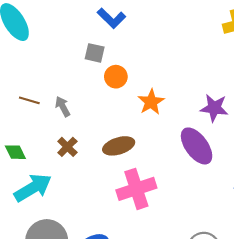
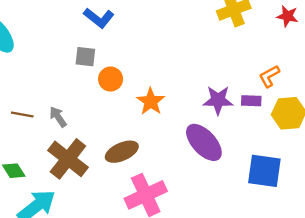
brown cross: (67, 147) -> (68, 159), size x1.8

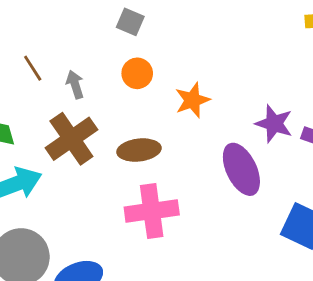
orange circle: (111, 79) -> (137, 73), moved
brown line: (22, 114) -> (33, 68), turned 30

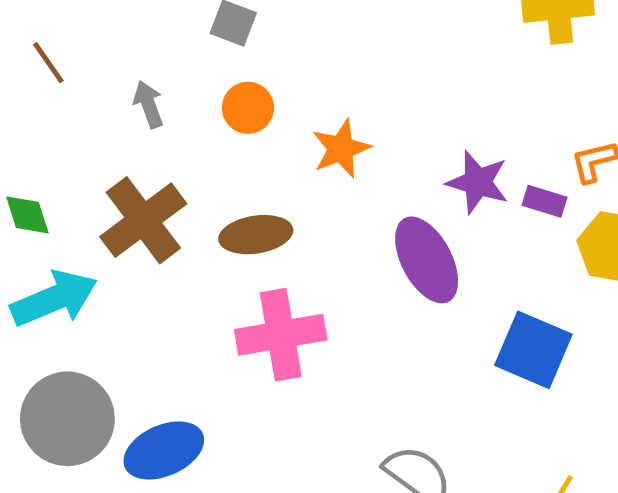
brown line: (33, 68) -> (48, 63), moved
gray arrow: (75, 84) -> (149, 104), moved

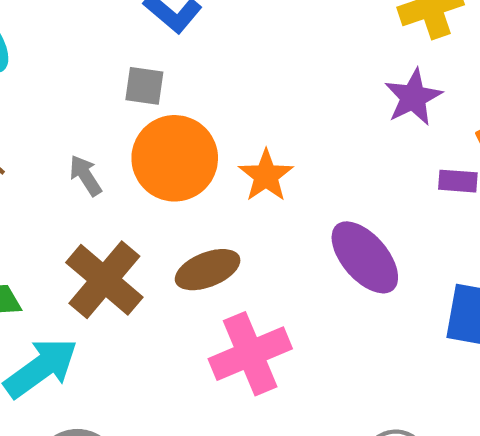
orange circle: (248, 108) -> (175, 158), size x1.8
purple star: (478, 182) -> (413, 97), moved, turned -30

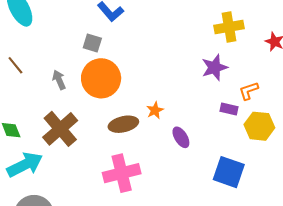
orange star: (266, 176) -> (155, 110), moved, size x0.7
purple ellipse: (365, 257) -> (181, 137), size x0.6
brown ellipse: (208, 270) -> (123, 124), moved

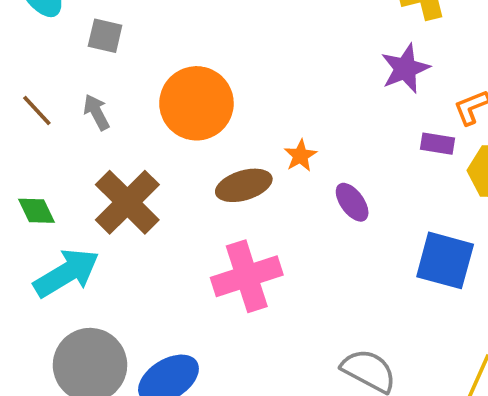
gray square: (92, 43) -> (105, 36), moved
brown line: (15, 65) -> (37, 110), moved
gray arrow: (59, 80) -> (96, 112), moved

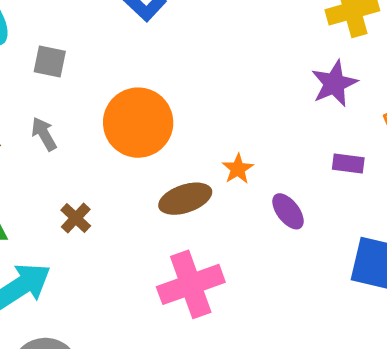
purple rectangle: (437, 144) -> (348, 163), moved
brown cross: (127, 202) -> (76, 218), size x0.5

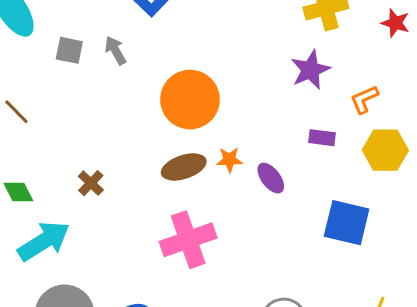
orange circle: (138, 123) -> (190, 100), moved
gray arrow: (44, 134) -> (115, 50), moved
orange star: (238, 169) -> (229, 160), moved, turned 30

